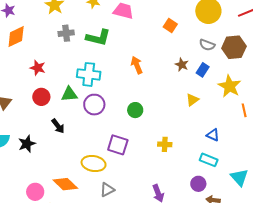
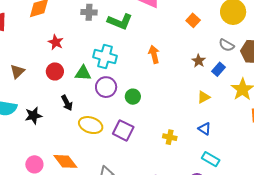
green circle: (135, 110) -> (133, 97), moved
blue triangle: (213, 135) -> (205, 129), moved
yellow ellipse: (94, 164) -> (91, 125), moved

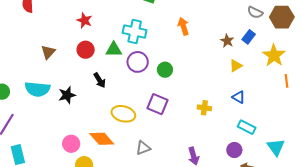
brown star: (199, 61) -> (227, 41), moved
yellow ellipse: (91, 125) -> (123, 114), moved

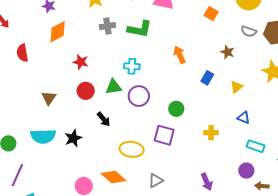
cyan cross: (135, 32) -> (132, 66), size x0.7
blue rectangle: (249, 37) -> (207, 78), moved
brown star: (227, 41) -> (227, 52), moved
green circle: (165, 70) -> (176, 109), moved

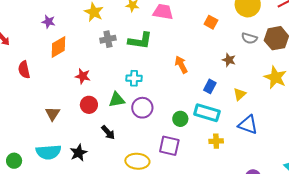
blue triangle: (244, 118) -> (248, 125), size x1.5
cyan rectangle: (256, 146) -> (207, 113), moved, size x1.4

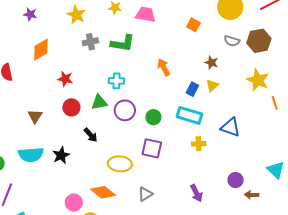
purple star: (48, 22) -> (30, 14), moved
yellow triangle: (240, 94) -> (212, 86), moved
green circle: (180, 119) -> (153, 117), moved

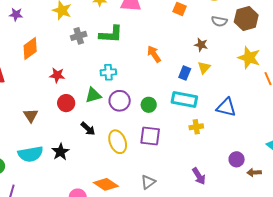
yellow ellipse: (120, 164) -> (118, 142), moved, turned 70

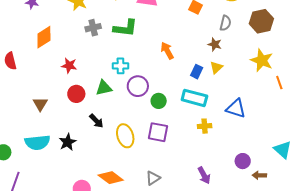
gray semicircle: (219, 21) -> (225, 23), moved, turned -91
purple circle: (120, 101) -> (138, 86), moved

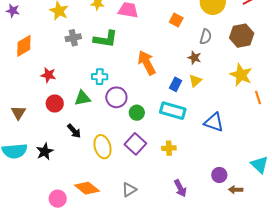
orange arrow: (167, 51) -> (147, 63), size x1.4
yellow cross: (205, 126) -> (169, 148), moved
purple square: (158, 132) -> (135, 144), turned 30

